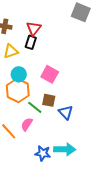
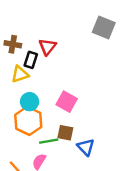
black rectangle: (31, 42) -> (31, 60), moved
green line: (35, 107) -> (49, 141), turned -49

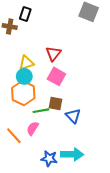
red triangle: (47, 47) -> (53, 54), moved
black rectangle: (31, 60) -> (25, 14), moved
yellow triangle: (20, 74) -> (26, 63), moved

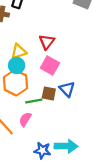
blue triangle: (73, 116) -> (67, 89), moved

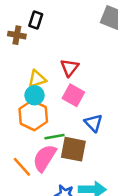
brown square: (49, 93) -> (73, 149), moved, size x1.5
pink semicircle: (25, 119) -> (45, 158), size x1.6

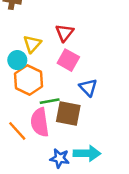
yellow triangle: (37, 79) -> (32, 44), turned -30
cyan circle: (34, 95) -> (17, 60), moved
pink semicircle: (45, 158) -> (40, 122), turned -40

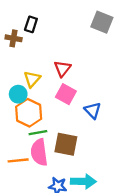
blue triangle: (88, 87) -> (93, 110), moved
green line: (50, 101) -> (38, 133), moved
orange line: (17, 131) -> (18, 160), turned -54

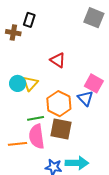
red triangle: (62, 69) -> (58, 60), turned -35
yellow triangle: (32, 79) -> (30, 83), moved
pink square: (66, 94) -> (94, 83), moved
orange hexagon: (29, 113) -> (59, 104), moved

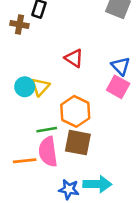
blue triangle: (85, 98) -> (121, 66), moved

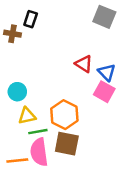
red triangle: (74, 58) -> (84, 64), moved
yellow triangle: (40, 87) -> (27, 116), moved, turned 36

